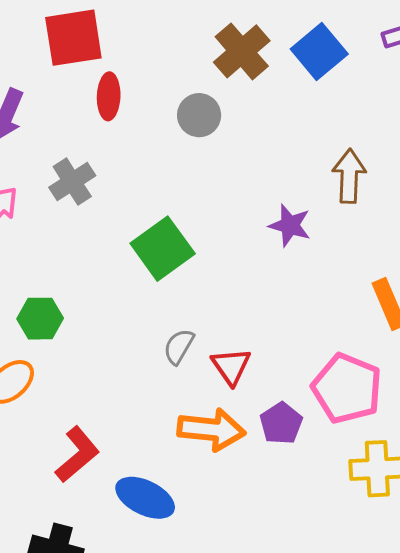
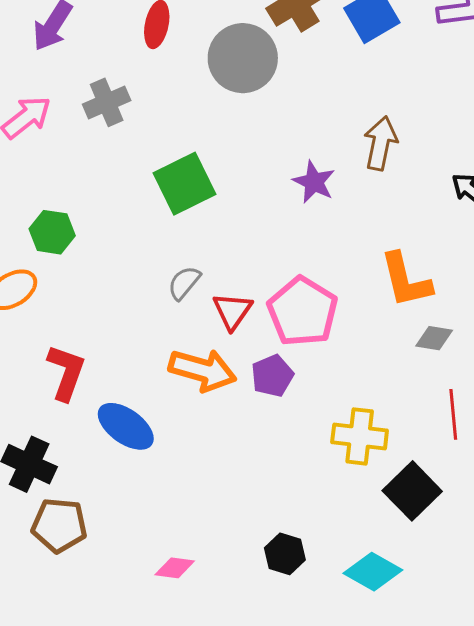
gray circle: (199, 115) -> (243, 58), size x1.6
pink pentagon: (347, 388) -> (303, 312), moved
red L-shape: (77, 454) -> (66, 372), turned -40

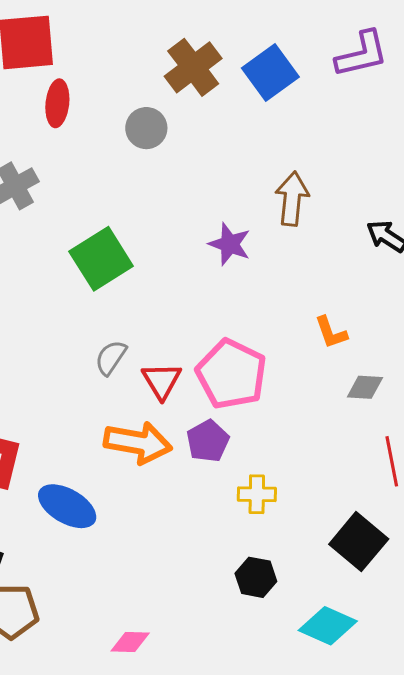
gray circle: (243, 58) -> (146, 128), size x0.6
orange L-shape: (406, 280) -> (331, 332), size x0.6
yellow cross: (360, 436) -> (257, 494), moved, size x0.7
black hexagon: (285, 554) -> (256, 577), moved

